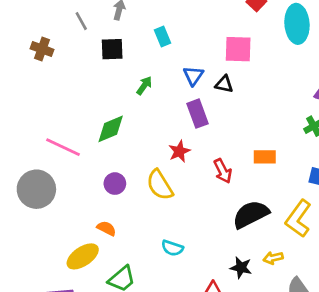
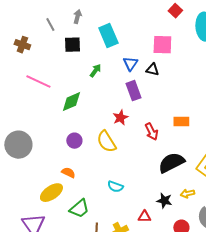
cyan rectangle: (162, 36) -> (108, 36), size x1.6
pink line: (63, 147) -> (38, 82), moved

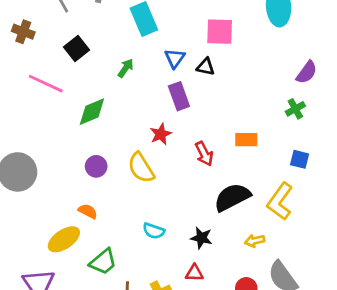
black square: (72, 45) -> (76, 48), moved, turned -36
black star: (164, 201) -> (201, 238), moved

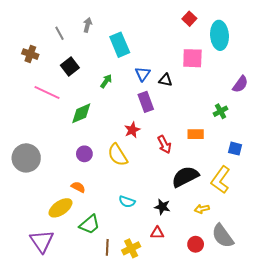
pink square: (220, 32) -> (192, 58), moved
green cross: (295, 109) -> (221, 111), moved

